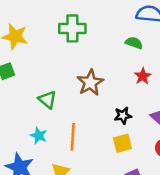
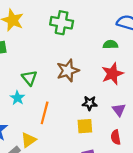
green semicircle: (134, 43) -> (110, 45), turned -32
red star: (143, 76) -> (112, 74), size x1.5
cyan star: (39, 136) -> (17, 98), moved

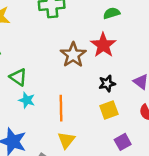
red star: (112, 74) -> (103, 45), moved
green triangle: (29, 78) -> (18, 77), moved
yellow triangle: (29, 140) -> (66, 140), moved

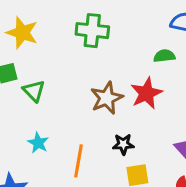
green triangle: (18, 77) -> (34, 91), moved
black star: (107, 83) -> (123, 144), moved

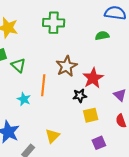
red star: (146, 93) -> (93, 78), moved
orange line: (79, 161) -> (43, 85), moved

